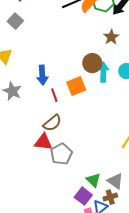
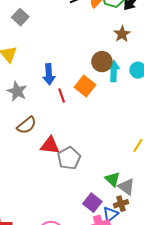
orange square: (76, 86) -> (85, 86), turned -30
brown semicircle: (52, 123) -> (27, 125), moved
green triangle: (93, 180) -> (113, 179), moved

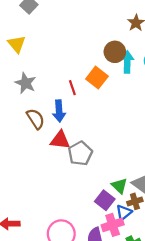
blue arrow: (49, 74) -> (59, 111), moved
brown semicircle: (27, 125) -> (36, 119), turned -84
green triangle: (113, 179) -> (119, 186), moved

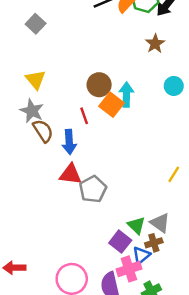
yellow triangle: (17, 44) -> (36, 80), moved
brown circle: (115, 52) -> (99, 85), moved
cyan arrow: (127, 62) -> (126, 95), moved
brown semicircle: (36, 119) -> (43, 131), moved

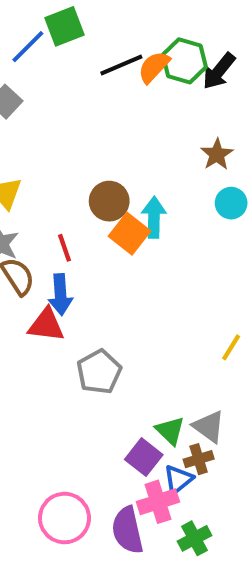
brown star: (155, 44) -> (217, 154), moved
red line: (84, 116) -> (64, 248), moved
red triangle: (70, 174) -> (46, 325), moved

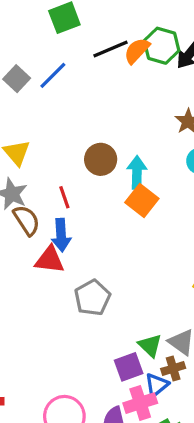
blue line: (28, 47) -> (53, 75), moved
orange square: (130, 234) -> (142, 200), moved
purple square: (144, 457) -> (129, 367), turned 32

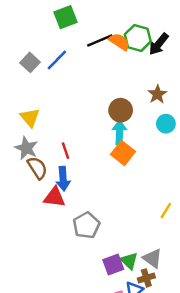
orange semicircle: (137, 51) -> (119, 42), turned 80
brown circle: (101, 159) -> (121, 110), moved
purple square: (129, 367) -> (113, 264), moved

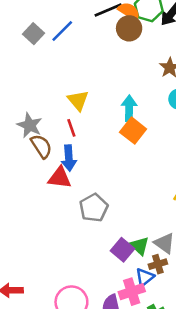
brown circle: (121, 110) -> (129, 28), moved
yellow triangle: (30, 118) -> (78, 100), moved
purple square: (113, 264) -> (123, 250), turned -30

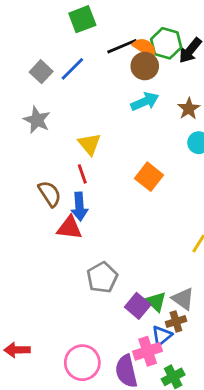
cyan arrow: (129, 108) -> (145, 102), moved, turned 65
gray star: (30, 125) -> (37, 120), moved
gray pentagon: (94, 208) -> (102, 277), moved

